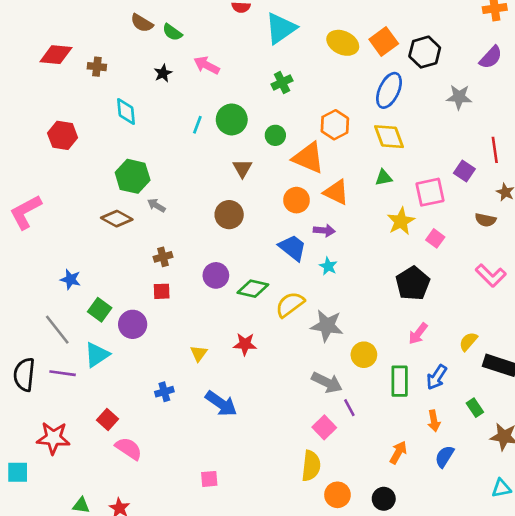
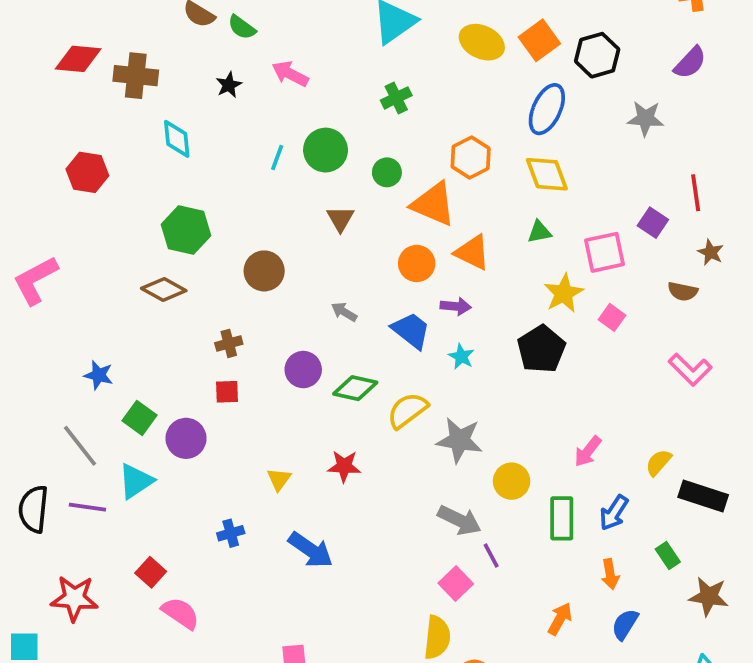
brown cross: (97, 67) -> (136, 76), size x1.6
gray arrow: (156, 205) -> (344, 312), moved
brown circle: (229, 215) -> (264, 271), moved
black pentagon: (413, 283) -> (541, 349), moved

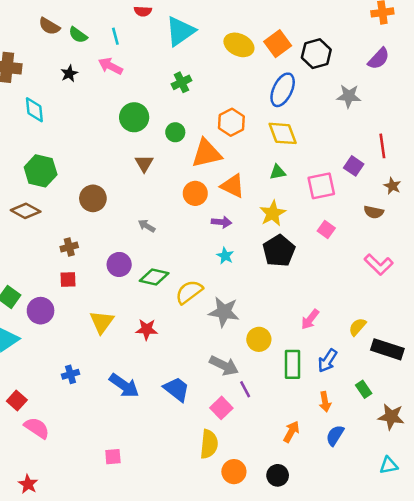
cyan line: (277, 157) -> (115, 36), moved, turned -35
orange triangle: (433, 204) -> (206, 153), turned -36
yellow star: (564, 293) -> (273, 213), moved
blue trapezoid: (411, 330) -> (177, 389), moved
yellow triangle: (279, 479) -> (102, 322), moved, size x1.5

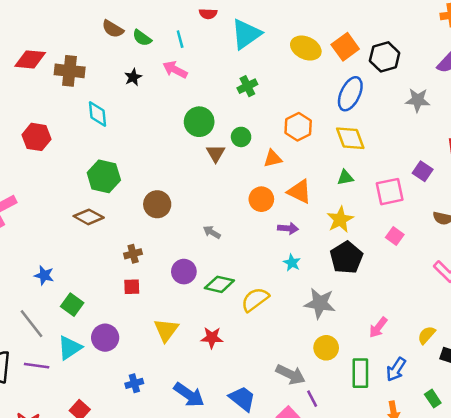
orange triangle: (206, 153) -> (273, 159), size x0.6
brown triangle: (144, 163) -> (216, 153), moved
purple circle: (41, 311) -> (105, 338), moved
gray star: (224, 312) -> (320, 303), moved

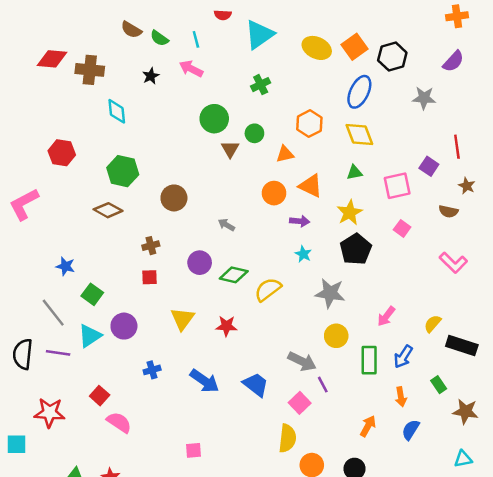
red hexagon: (37, 137) -> (62, 153), moved

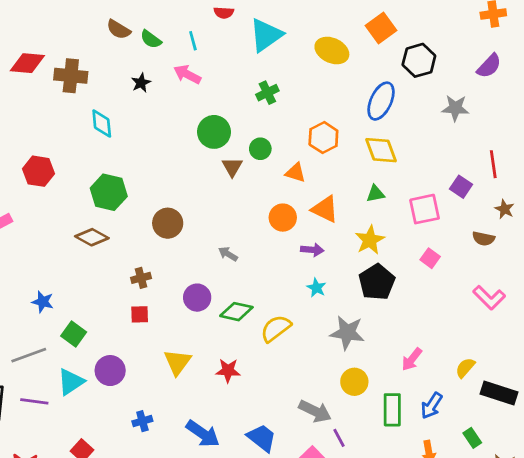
orange square: (355, 47) -> (381, 28), moved
orange triangle: (285, 154) -> (295, 173), turned 30
gray line: (53, 313) -> (29, 355), turned -72

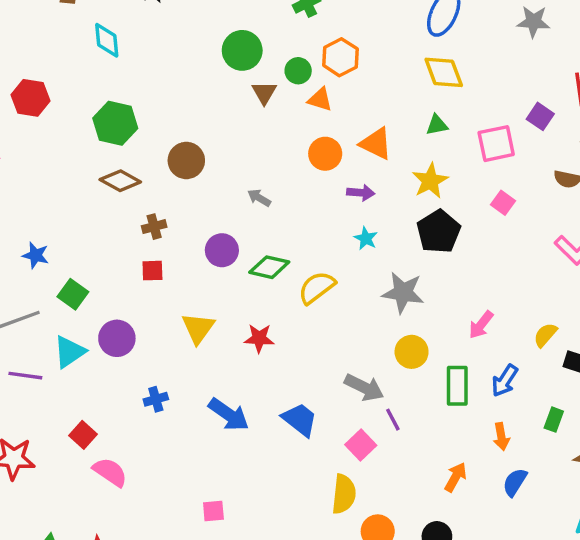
orange hexagon: (323, 138) -> (340, 57), moved
orange triangle: (295, 173) -> (320, 100), moved
brown diamond: (92, 237) -> (120, 181), moved
green rectangle: (472, 438) -> (554, 420), turned 54

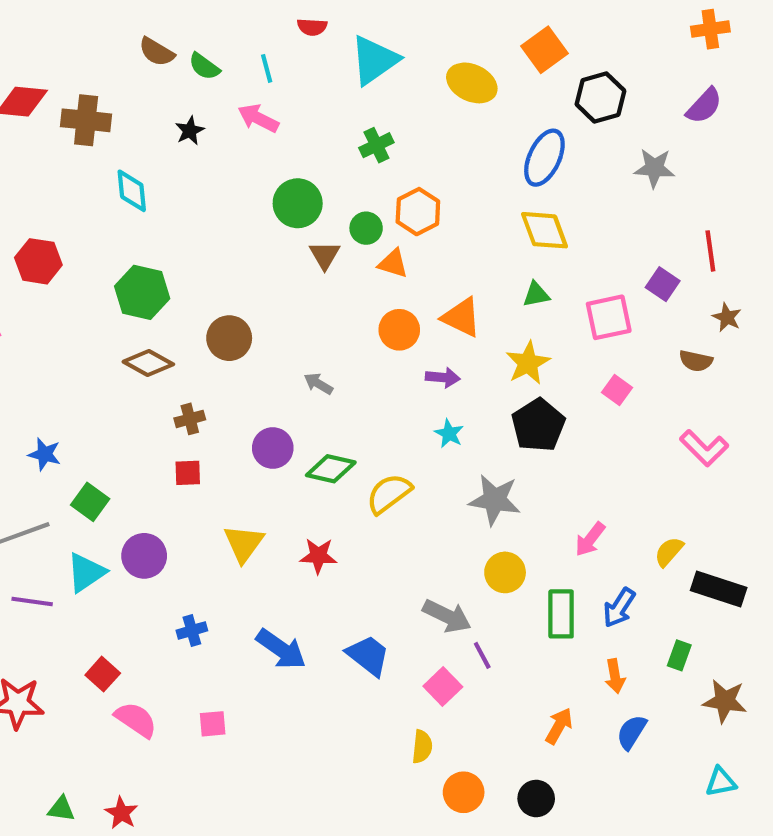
yellow semicircle: (344, 494) -> (422, 747), size x0.7
pink square: (213, 511) -> (213, 724), moved

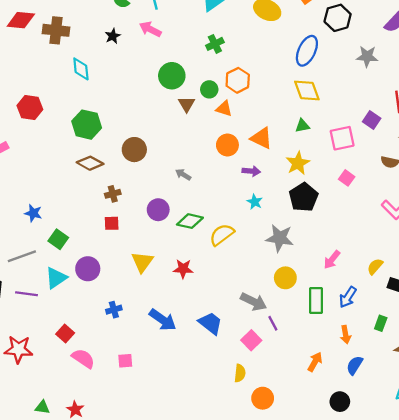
black circle: (536, 798) -> (340, 402), moved

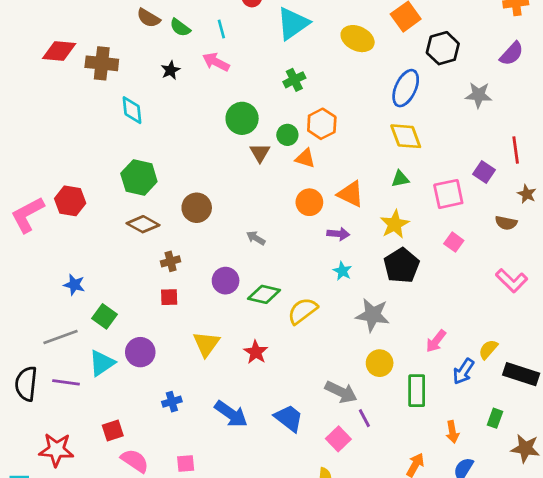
red hexagon: (30, 108) -> (70, 201), moved
red star: (183, 269) -> (256, 352), turned 30
blue arrow: (348, 297) -> (463, 371), moved
red square: (65, 333) -> (113, 431), turned 30

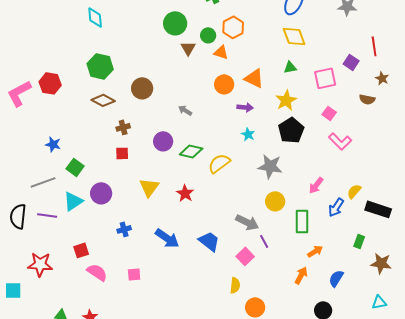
pink L-shape: (512, 281) -> (340, 141), moved
orange arrow: (452, 432) -> (315, 251), moved, turned -112

